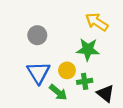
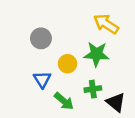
yellow circle: (67, 70) -> (68, 64), moved
blue triangle: (38, 73) -> (42, 79), size x0.7

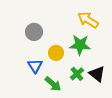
green cross: (93, 89) -> (77, 74), turned -32
black triangle: (116, 102) -> (97, 74), moved

